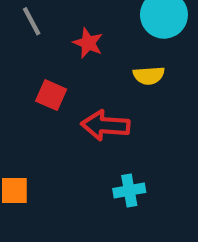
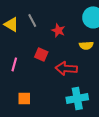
cyan cross: (129, 190) -> (77, 98), size x1.5

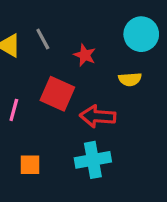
red square: (41, 54) -> (57, 94), size x1.5
cyan cross: (77, 98) -> (93, 160), moved

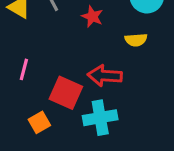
red square: (57, 94) -> (66, 93), moved
orange square: (30, 165) -> (39, 122), turned -30

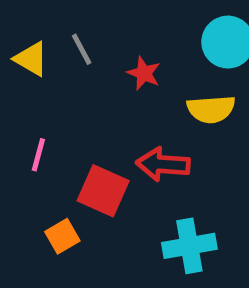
yellow semicircle: (136, 40) -> (211, 109), size x1.4
cyan cross: (100, 118) -> (189, 246), moved

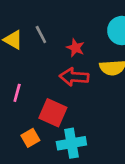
red arrow: (163, 164) -> (74, 77), moved
cyan cross: (189, 246) -> (71, 143), moved

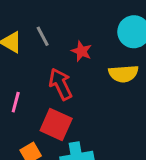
red arrow: (74, 77) -> (61, 84), moved, turned 60

